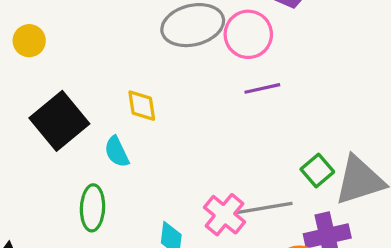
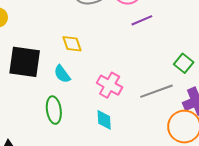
black square: (59, 121) -> (25, 62), turned -32
pink cross: (224, 215) -> (110, 85), moved

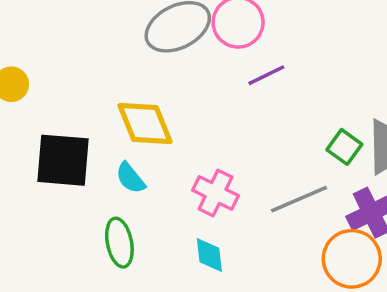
yellow diamond: (72, 44) -> (145, 124), size x1.6

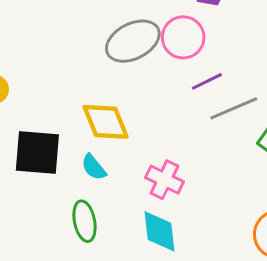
gray line: (299, 199) -> (234, 108), moved
cyan diamond: (209, 255) -> (160, 231), size x1.4

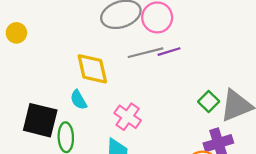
gray line: (234, 108) -> (146, 53), moved
black square: (37, 153) -> (40, 120), moved

